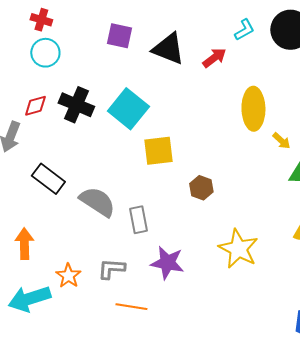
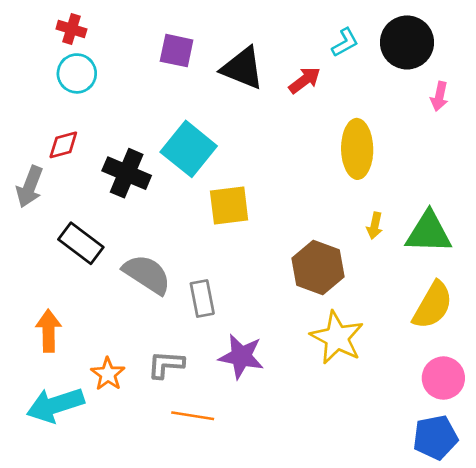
black cross: (76, 105) -> (127, 173), moved
yellow arrow: (281, 141) -> (375, 226), moved, turned 60
brown hexagon: (201, 188) -> (318, 268), moved, size x1.6

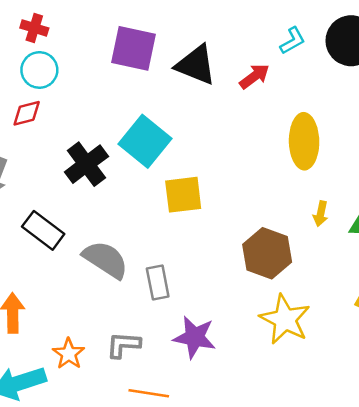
purple square: (177, 51) -> (134, 48), size x1.4
red diamond: (63, 145) -> (27, 113), moved
black cross: (127, 173) -> (86, 164), turned 30

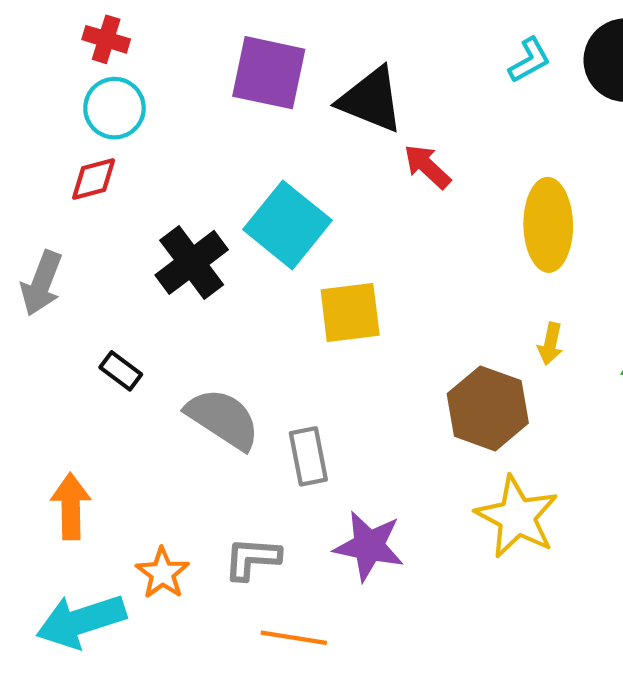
red arrow: (254, 76) -> (427, 166), moved, turned -100
yellow arrow: (321, 214) -> (550, 344), moved
black rectangle: (43, 230) -> (121, 371), size x0.6

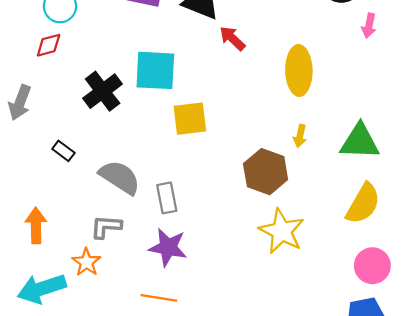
cyan square: (288, 225) -> (155, 70), turned -36
purple star: (369, 546) -> (168, 247), moved
gray L-shape: (252, 559) -> (106, 227), moved

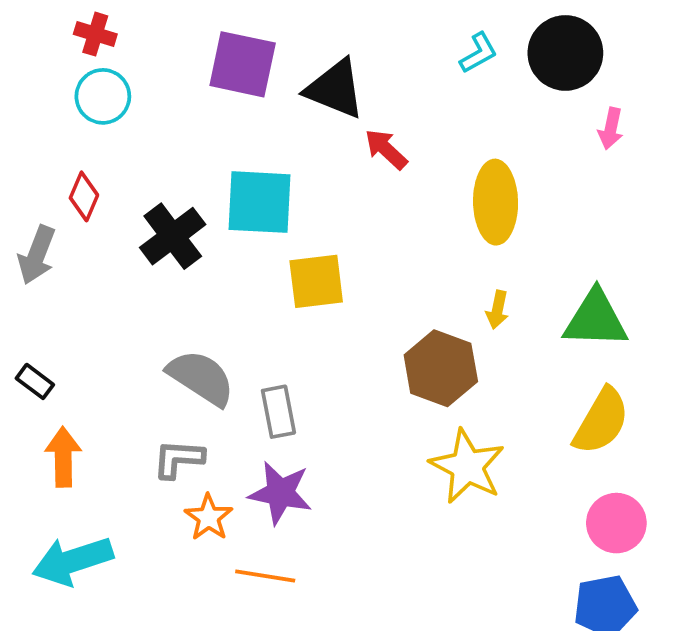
red diamond: (49, 45) -> (84, 196), moved, turned -52
black rectangle: (63, 151) -> (35, 381), moved
orange star: (86, 262) -> (209, 517), moved

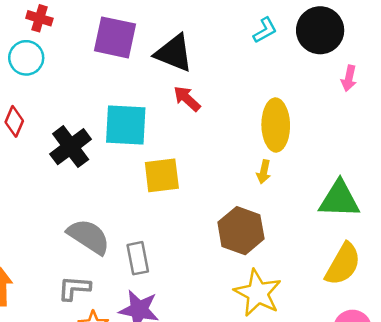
red cross: (95, 34) -> (39, 18), moved
red arrow: (386, 149) -> (187, 99), moved
yellow arrow: (497, 310) -> (264, 172), moved

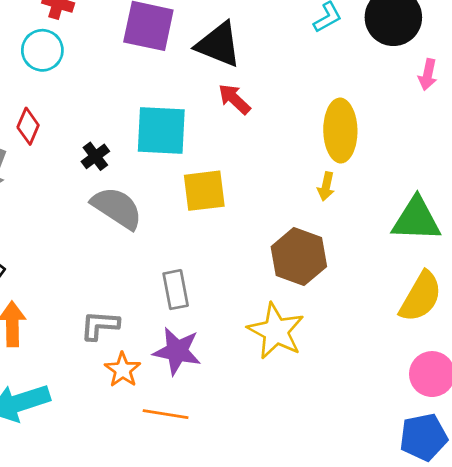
black cross: (71, 147) -> (95, 156), size x0.6
gray semicircle: (89, 237) -> (117, 208), moved
yellow star: (258, 293) -> (276, 331), moved

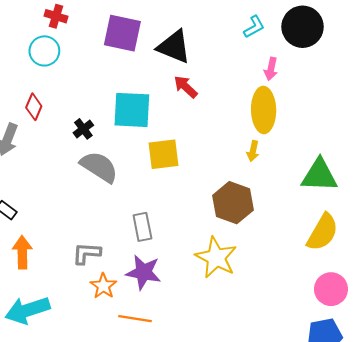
pink arrow: (428, 75) -> (271, 69), moved

